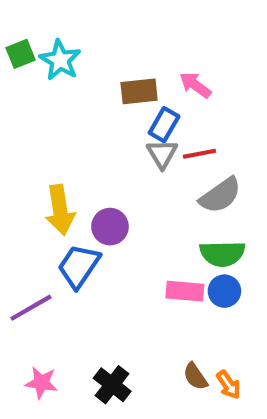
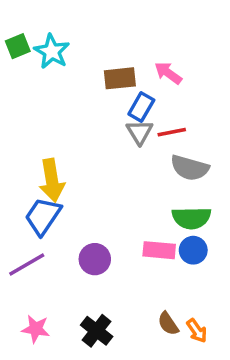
gray semicircle: (220, 195) -> (190, 168), turned 51
purple circle: (110, 227) -> (95, 259), moved
blue trapezoid: (79, 266) -> (43, 216), moved

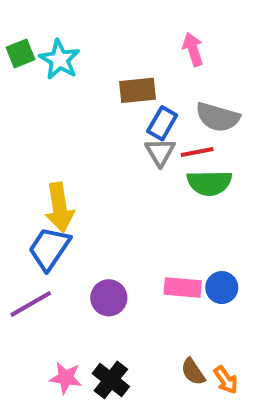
pink arrow: (168, 73) -> (193, 49), moved, turned 36
gray semicircle: (190, 168) -> (218, 117), moved
green semicircle: (191, 218) -> (209, 183), moved
pink star: (36, 329) -> (66, 378), moved

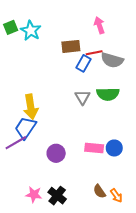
gray triangle: (160, 152) -> (82, 97), moved
red line: (197, 152) -> (94, 53), moved
purple line: (31, 304) -> (16, 143), moved

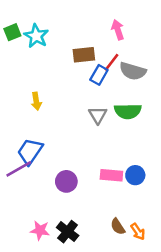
red line: (94, 53) -> (111, 62), turned -42
yellow arrow: (31, 107) -> (36, 101), moved, size x0.6

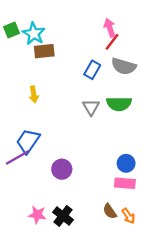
brown rectangle: (84, 55) -> (44, 51), moved
red line: (111, 62) -> (112, 42), moved
pink rectangle: (111, 175) -> (125, 183), moved

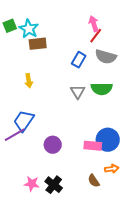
blue circle: (126, 163) -> (108, 140), size x1.5
pink rectangle: (125, 183) -> (93, 146), moved
orange arrow: (128, 216) -> (112, 169), moved, turned -64

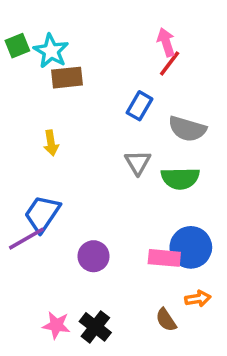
gray semicircle: (106, 57) -> (187, 129), moved
green semicircle: (102, 89) -> (180, 178), moved

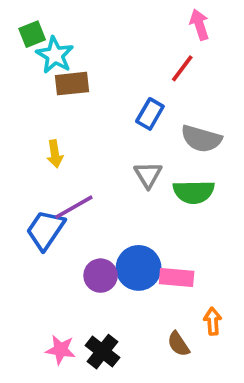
pink arrow: (166, 42) -> (199, 25), moved
green square: (17, 46) -> (32, 34), moved
purple line: (26, 239) -> (74, 207), moved
blue circle: (191, 247) -> (139, 268), moved
orange arrow: (198, 299) -> (213, 321), turned -85

